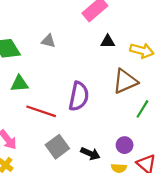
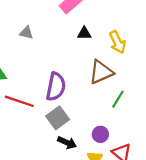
yellow arrow: (142, 51) -> (117, 42), turned 50
gray square: (57, 147) -> (58, 118), moved

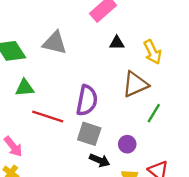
gray triangle: (26, 33) -> (55, 43), size x1.6
gray square: (58, 118) -> (89, 134), turned -35
purple circle: (100, 134) -> (127, 144), moved

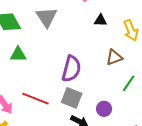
gray triangle: (55, 43) -> (47, 17), turned 40
brown triangle: (135, 84) -> (114, 57), size x0.7
red line: (48, 117) -> (36, 99), moved

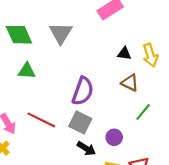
black triangle: (100, 20) -> (124, 54), moved
brown triangle: (114, 57) -> (130, 83), turned 42

